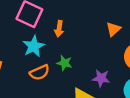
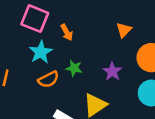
orange arrow: (59, 29) -> (67, 32), turned -35
purple star: (101, 78) -> (112, 71), moved, turned 30

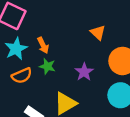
orange triangle: (124, 30) -> (98, 33), turned -35
orange arrow: (67, 32) -> (43, 45), moved

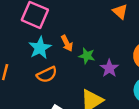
orange triangle: (98, 33) -> (120, 12), moved
green star: (47, 66) -> (87, 56), moved

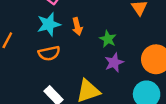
green star: (87, 56) -> (108, 39), moved

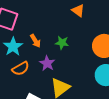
purple star: (114, 63) -> (47, 63), moved

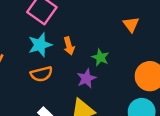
purple star: (47, 63) -> (86, 78), moved

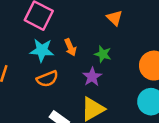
orange triangle: (131, 25) -> (115, 18), moved
cyan star: (40, 45) -> (42, 50), turned 30

